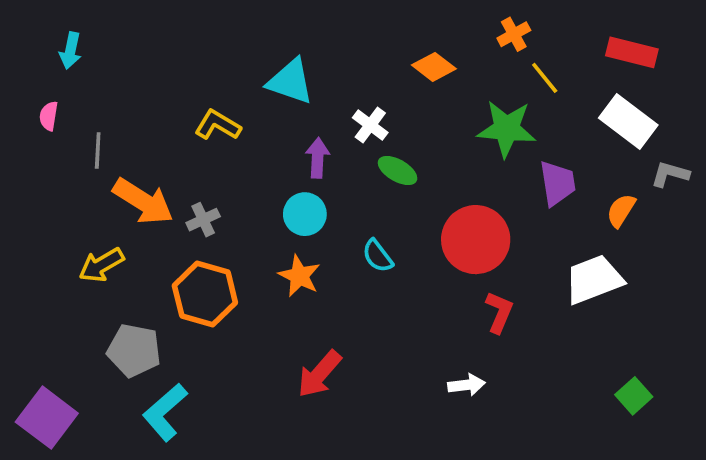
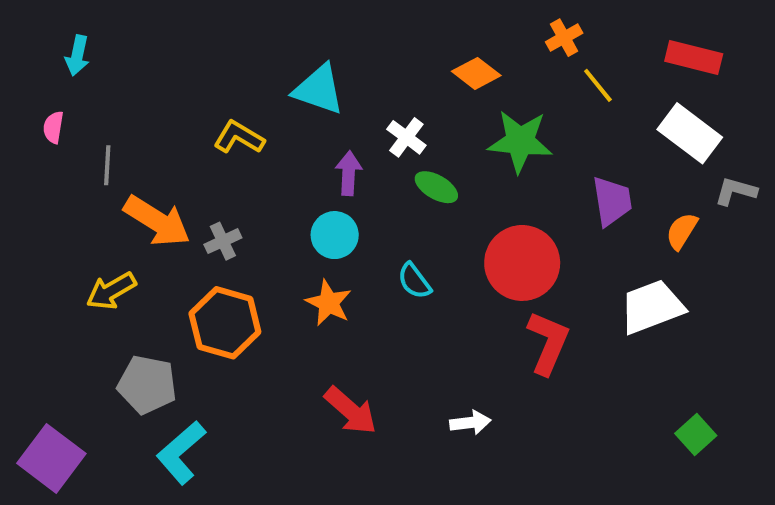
green star: (507, 129) -> (520, 141), moved
red L-shape: (499, 312) -> (548, 343), size x1.4
red arrow: (319, 374) -> (351, 411), turned -90
white arrow: (467, 385) -> (470, 423), moved

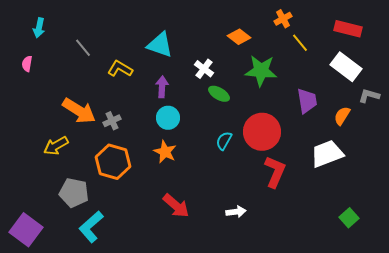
gray line: (107, 165) -> (83, 48), moved, turned -42
purple arrow: (349, 173) -> (162, 87), moved
cyan semicircle: (414, 281) -> (224, 141), moved, turned 66

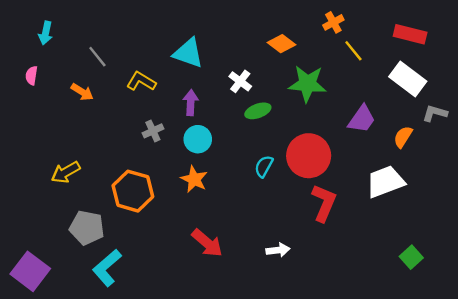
green ellipse: (219, 94) -> (258, 111), turned -50
purple trapezoid: (307, 101) -> (362, 119), turned 44
orange arrow: (79, 111) -> (82, 92), moved, size x0.6
gray cross: (112, 121) -> (153, 131), moved

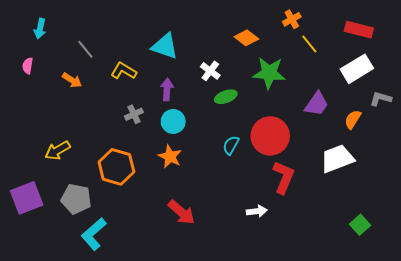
white rectangle: (408, 79) -> (357, 69), turned -68
white arrow: (278, 250) -> (257, 211), moved
purple square: (30, 271) -> (27, 198), moved, turned 32

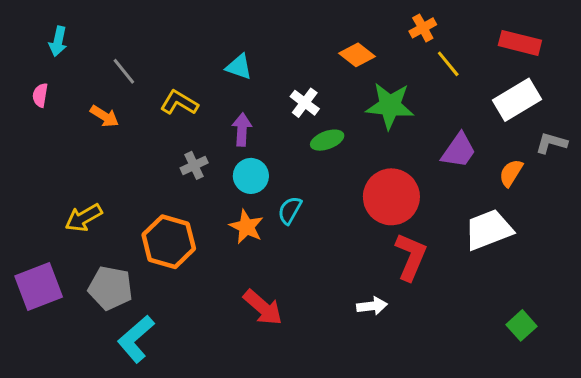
cyan triangle: (165, 46) -> (239, 67), size x0.7
cyan semicircle: (231, 145) -> (290, 210), moved

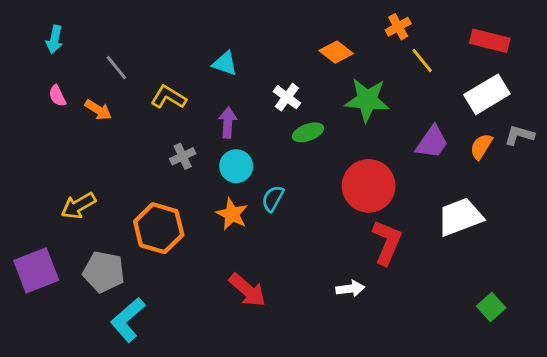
pink semicircle: (40, 95) -> (57, 96), moved, turned -35
orange semicircle: (511, 173) -> (481, 146), moved

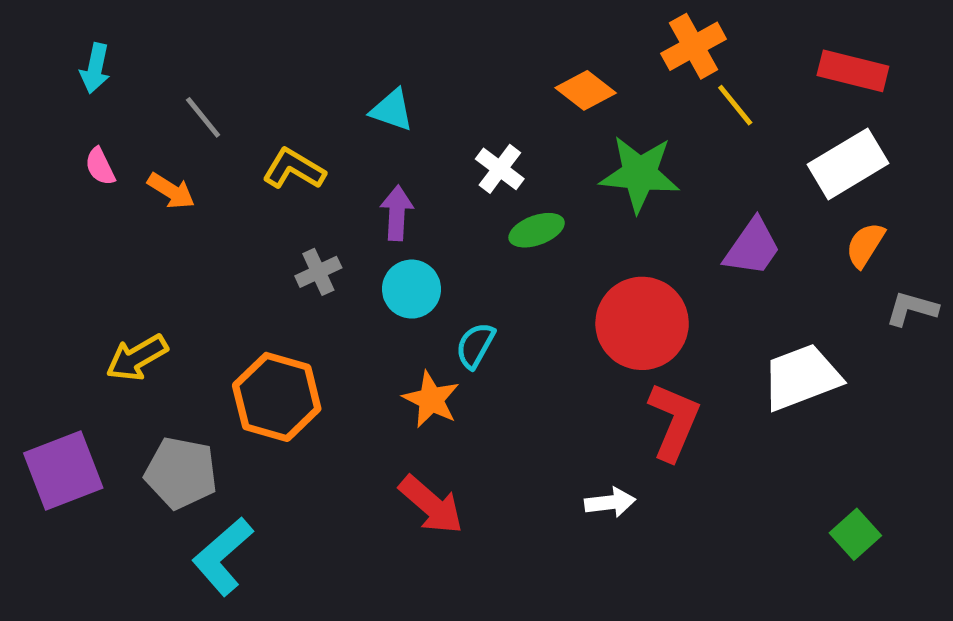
orange cross: (398, 27) -> (694, 46), size x1.4
gray L-shape: (519, 135) -> (912, 309), moved
orange semicircle: (481, 146) -> (865, 245), moved
orange star: (232, 214) -> (431, 399), moved

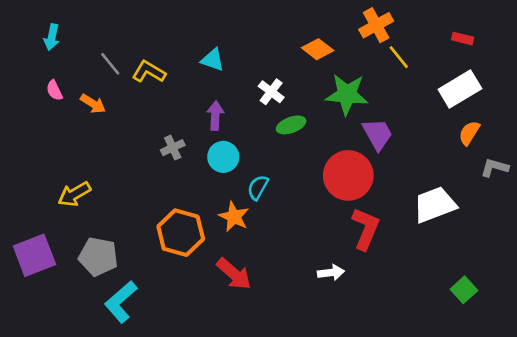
red rectangle: (853, 71) -> (463, 39), size x0.6
yellow L-shape: (294, 169) -> (149, 72), moved
purple trapezoid: (752, 247) -> (378, 134), moved, turned -64
orange hexagon: (277, 397) -> (181, 233), moved

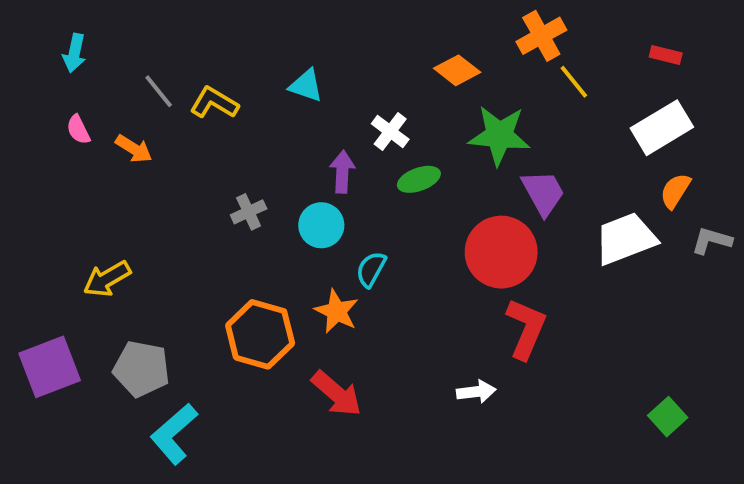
purple arrow: (215, 116) -> (342, 172), moved
white trapezoid: (435, 205) -> (626, 239), moved

